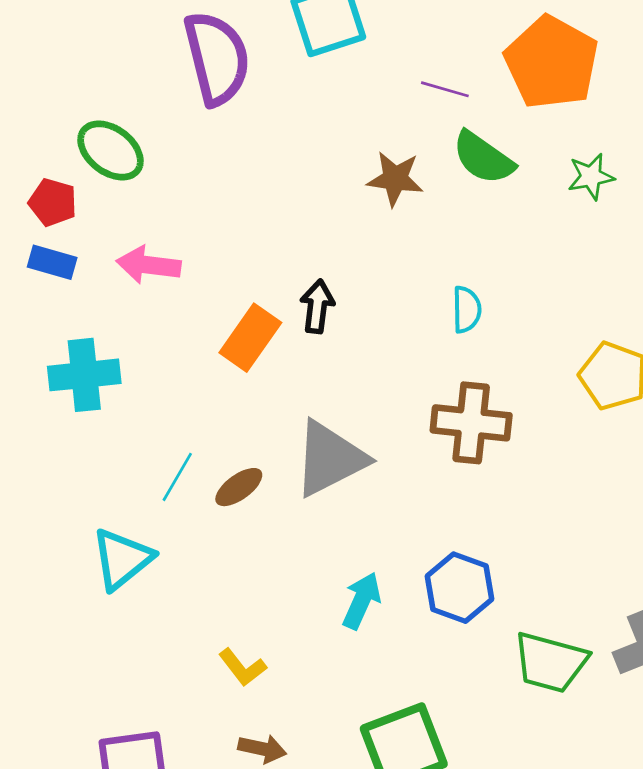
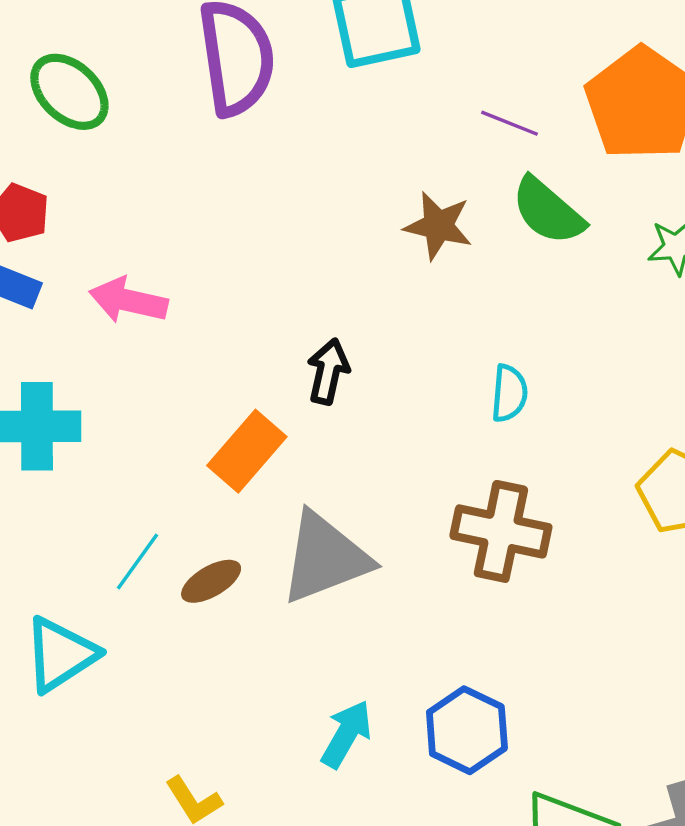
green ellipse: (110, 150) -> (69, 92), moved
orange rectangle: (250, 338) -> (247, 451), moved

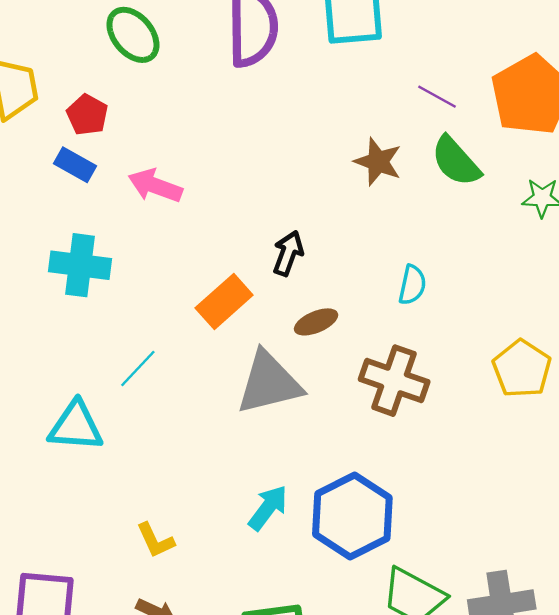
brown ellipse: (211, 581) -> (316, 322), moved
cyan triangle: (60, 654) -> (76, 426), turned 30
blue hexagon: (467, 730) -> (352, 516), size x1.4

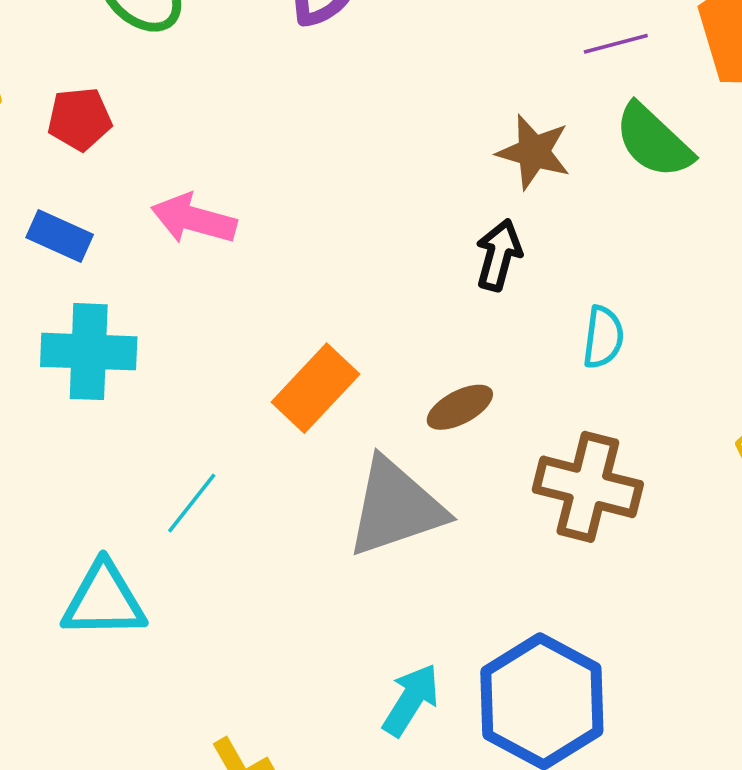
purple line: (437, 97) -> (616, 44), turned -39
red pentagon: (87, 115) -> (80, 119), turned -30
blue rectangle: (75, 165) -> (60, 236), moved
black arrow: (288, 253) -> (499, 255), moved

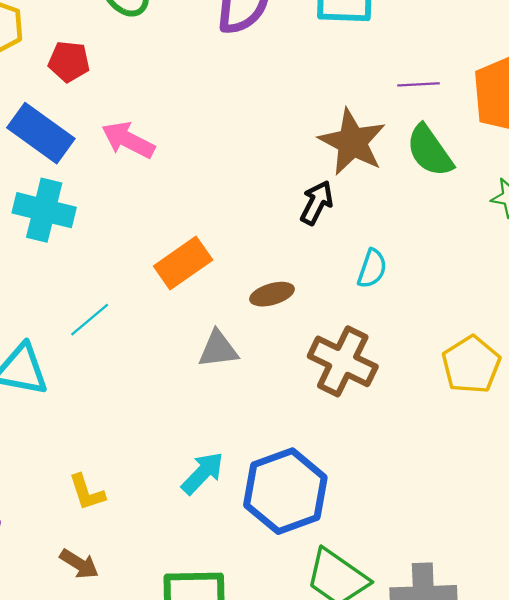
brown star: (534, 152) -> (352, 142), size x1.4
blue rectangle: (60, 236) -> (41, 133), size x1.6
gray triangle: (396, 507) -> (218, 349), size x0.6

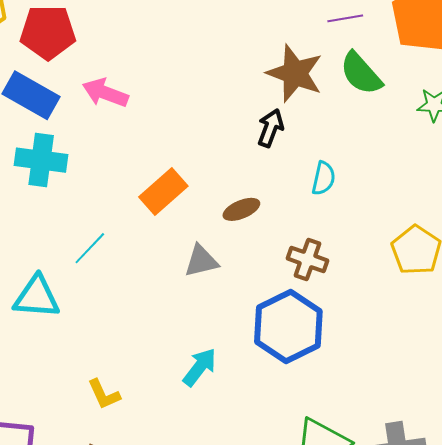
red pentagon: (69, 62) -> (48, 32), size x1.6
brown cross: (343, 361) -> (307, 259), size x0.7
blue hexagon: (285, 491) -> (288, 326), moved

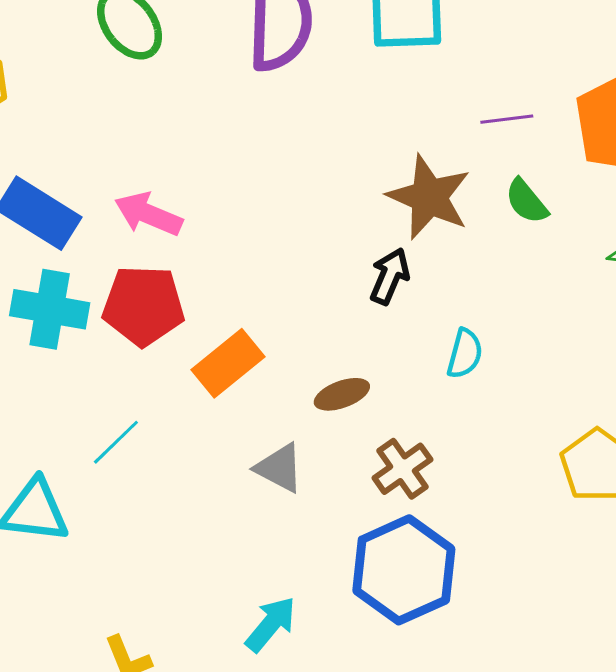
red pentagon: (48, 32) -> (143, 306), moved
green semicircle: (361, 73) -> (526, 201), size x0.7
brown cross: (307, 259) -> (402, 469), moved, turned 33
gray triangle: (201, 261) -> (279, 468), turned 39

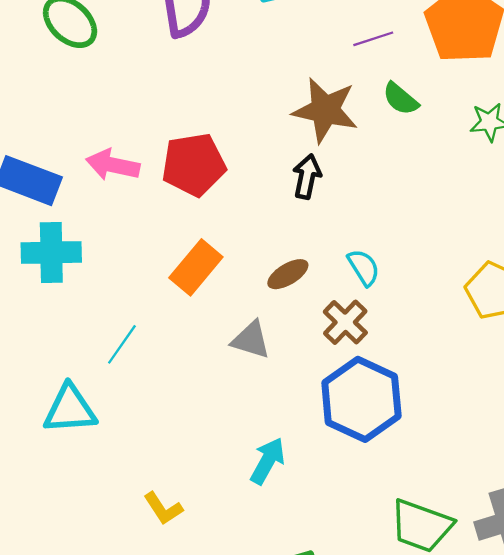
red pentagon: (143, 306) -> (194, 165), moved
cyan semicircle: (465, 354) -> (364, 267), moved, turned -36

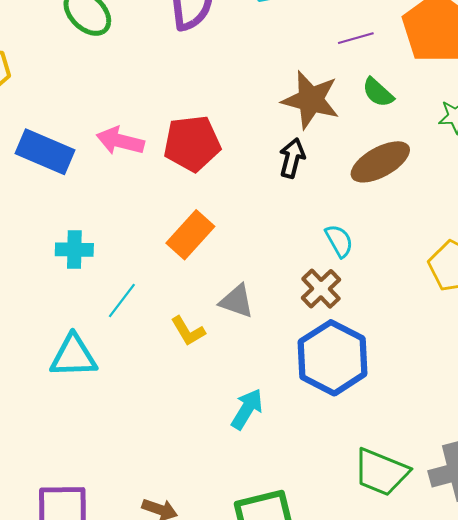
cyan cross: (51, 252) -> (74, 250), moved, size x0.7
brown ellipse: (288, 274) -> (380, 162), moved, size x1.6
yellow L-shape: (163, 508) -> (188, 331), moved

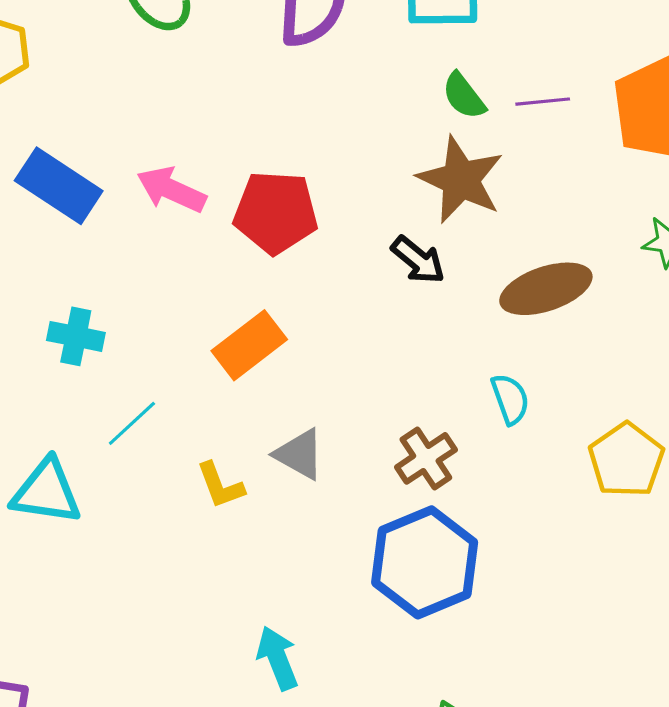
green semicircle: (378, 92) -> (464, 96), moved
black arrow: (292, 158) -> (418, 260), turned 105
cyan semicircle: (339, 241) -> (510, 399), moved
cyan arrow: (247, 409) -> (277, 658), moved, turned -63

